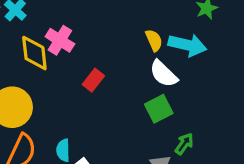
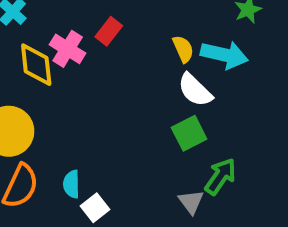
red rectangle: (93, 80) -> (109, 31), moved
green arrow: (184, 144) -> (220, 176), size x1.4

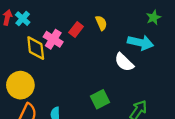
yellow semicircle: (183, 49) -> (101, 23), moved
green square: (189, 133) -> (100, 99), moved

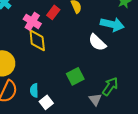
yellow diamond: (36, 48) -> (37, 40), moved

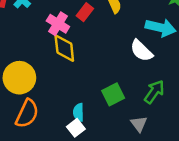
green arrow: (110, 86) -> (154, 92), moved
cyan semicircle: (34, 90) -> (78, 112), moved

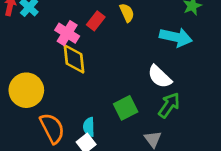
white semicircle: (141, 51) -> (160, 77), moved
orange semicircle: (27, 114) -> (52, 128), moved, turned -52

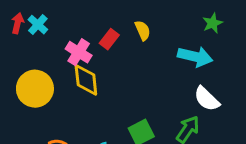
white semicircle: (160, 77) -> (207, 99), moved
yellow circle: (26, 90) -> (35, 89), moved

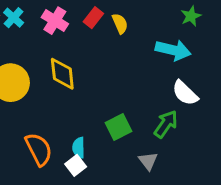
red rectangle: (109, 39) -> (93, 18), moved
pink cross: (79, 52) -> (55, 21), moved

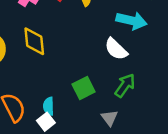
white semicircle: (185, 93) -> (116, 49), moved

